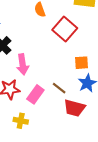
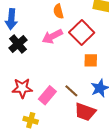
orange square: (81, 63) -> (91, 60), moved
pink arrow: (23, 64) -> (52, 36), moved, turned 66

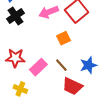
orange square: (91, 60) -> (63, 38), moved, turned -32

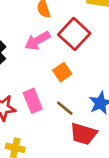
pink rectangle: (38, 67) -> (33, 101), moved, turned -60

